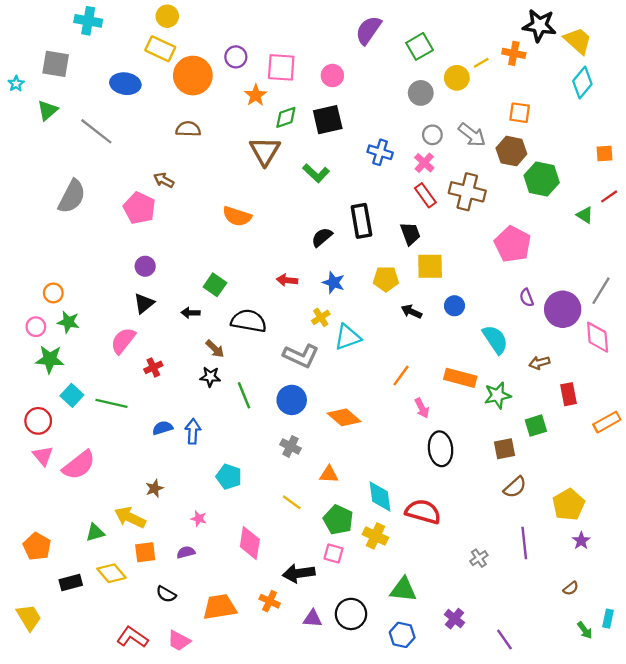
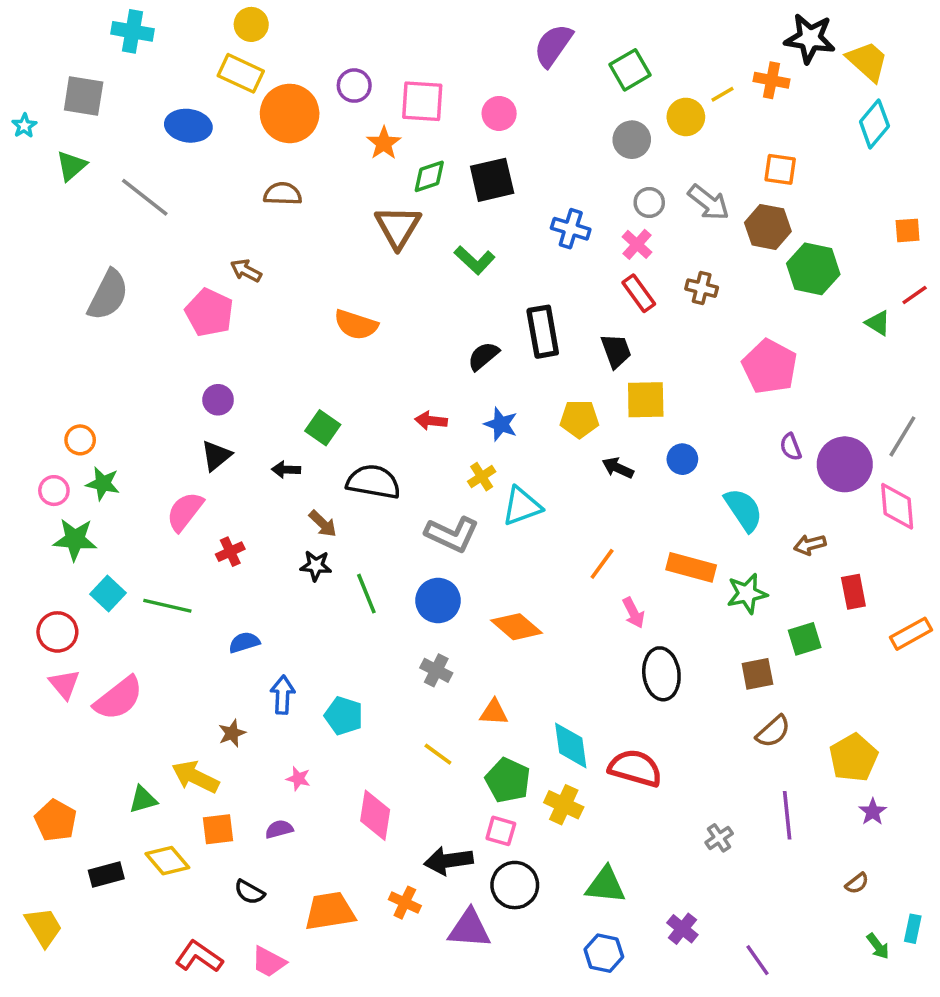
brown cross: (467, 192) -> (702, 288), size x0.6
blue arrow: (193, 431) -> (283, 695), moved
black circle: (351, 614) -> (515, 885), moved
purple triangle: (313, 619) -> (469, 929), size x1.5

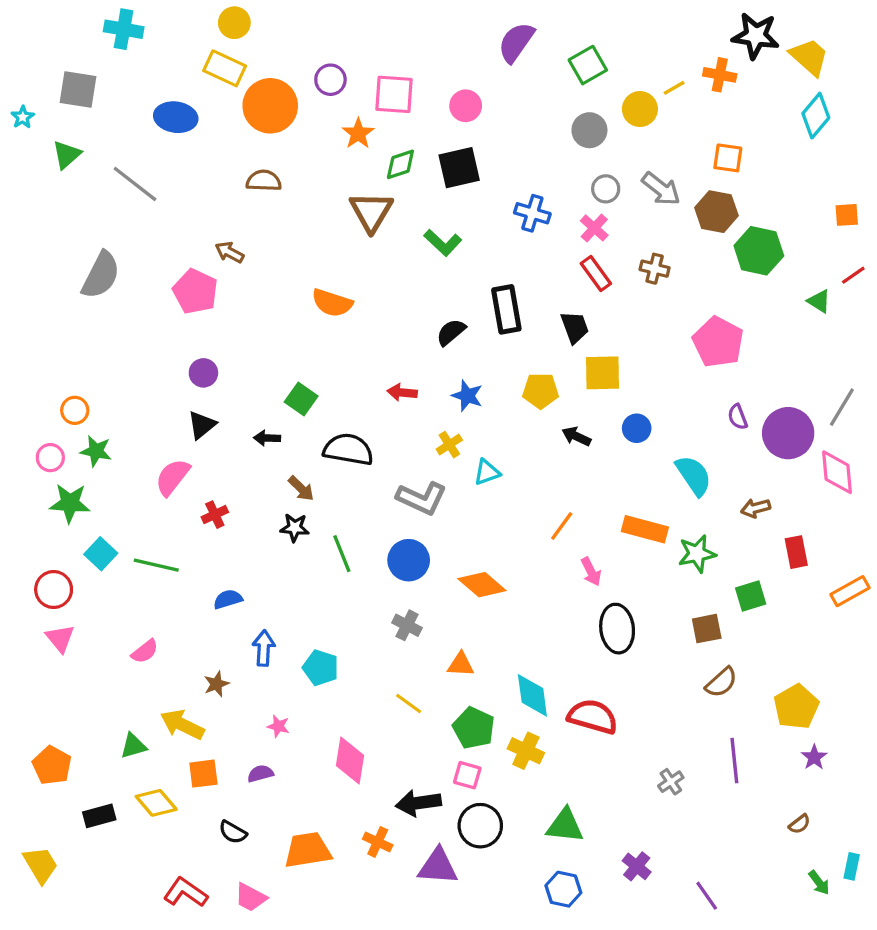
cyan triangle: (522, 506) -> (487, 472), size x0.7
pink semicircle: (119, 698) -> (145, 651), moved, size x0.6

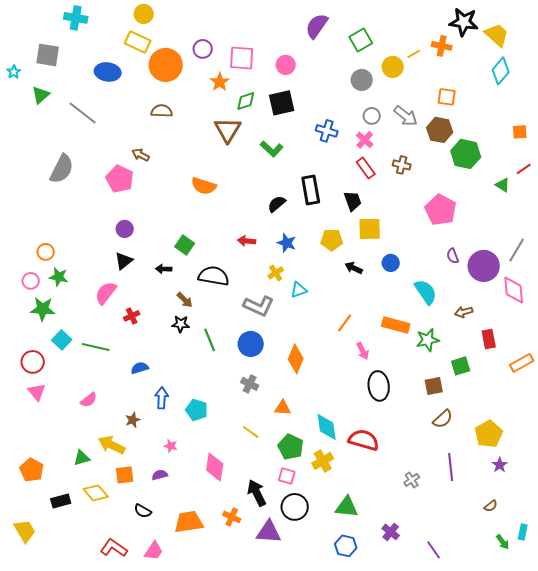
orange diamond: (482, 585) -> (296, 359), turned 72
yellow cross: (526, 751) -> (323, 461), turned 35
black arrow: (418, 803) -> (257, 493), turned 72
pink trapezoid: (251, 897) -> (154, 551), turned -85

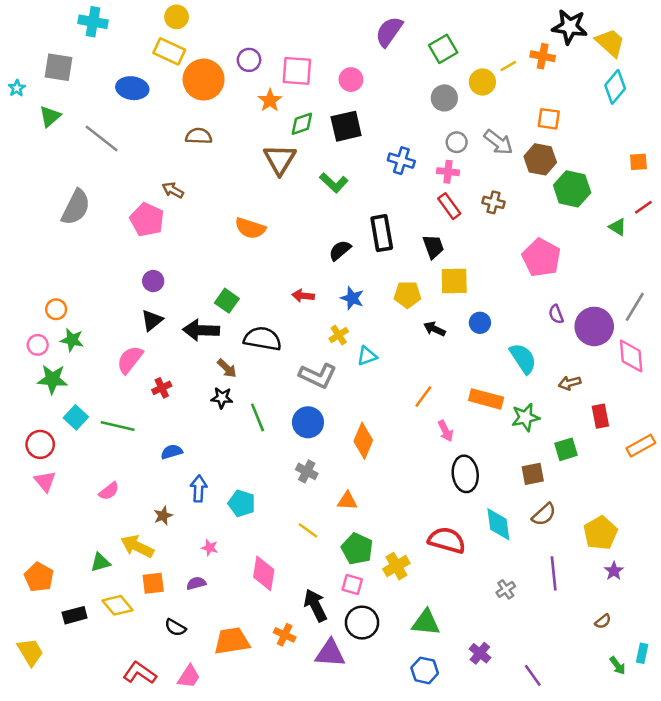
pink cross: (365, 140) -> (448, 172), turned -36
black arrow: (164, 269) -> (201, 330), size x1.8
cyan diamond: (327, 427) -> (498, 524), moved

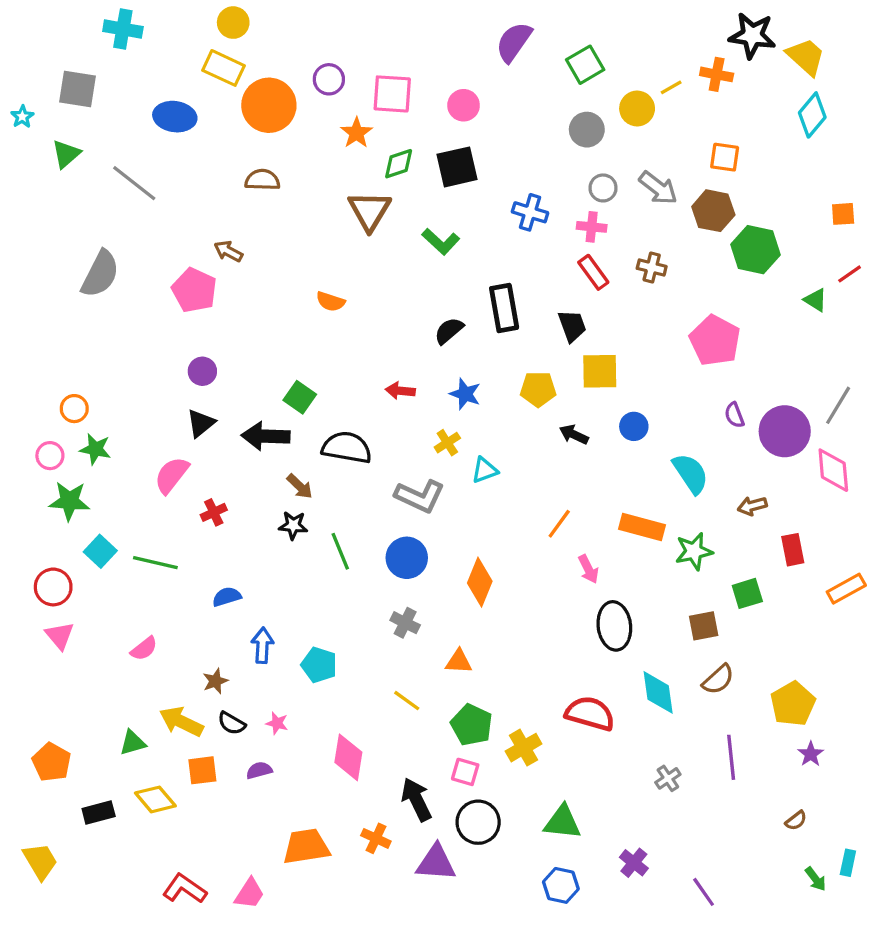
orange semicircle: (250, 228) -> (331, 302), size x0.7
black semicircle: (175, 627) -> (232, 723), moved

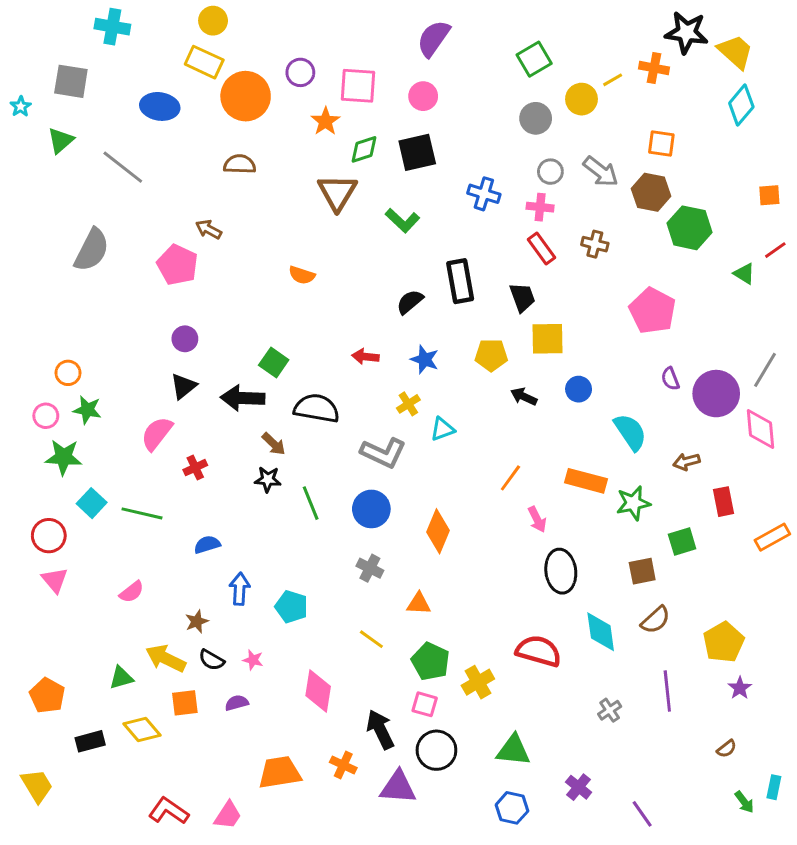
purple semicircle: (514, 42) -> (434, 38), moved

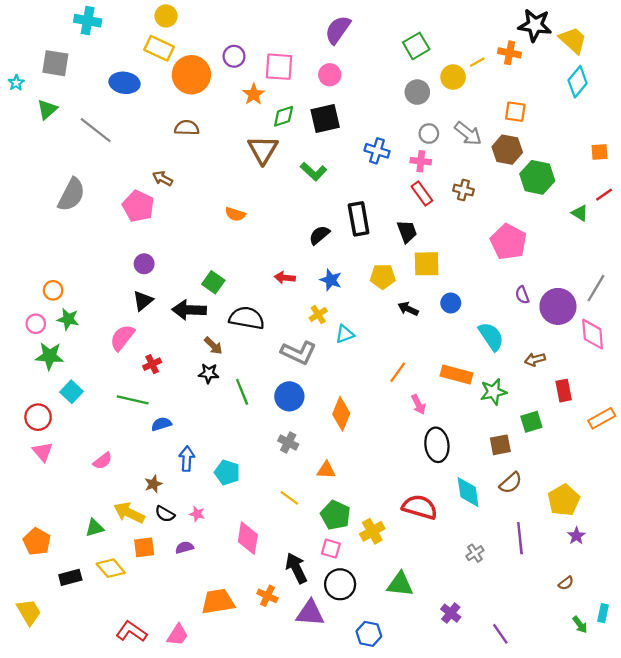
green line: (142, 513) -> (133, 400), moved
blue hexagon: (512, 808) -> (369, 634), moved

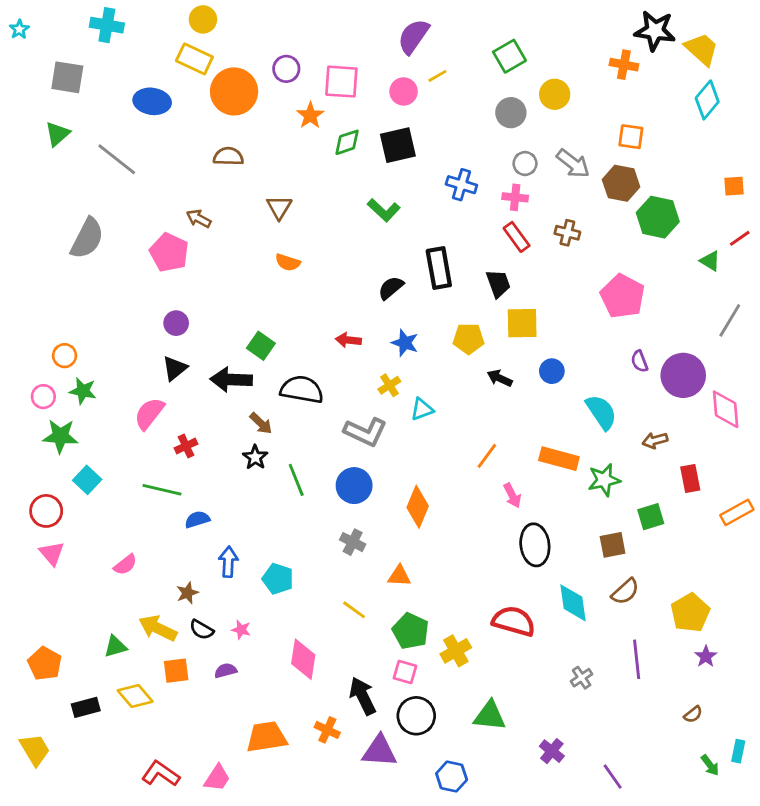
yellow line: (477, 62) -> (437, 76), moved
cyan star: (16, 83) -> (19, 29), moved
brown triangle: (263, 150) -> (279, 207), moved, size x0.7
gray line: (596, 288) -> (730, 320), moved
black star: (209, 373) -> (255, 457), turned 30

